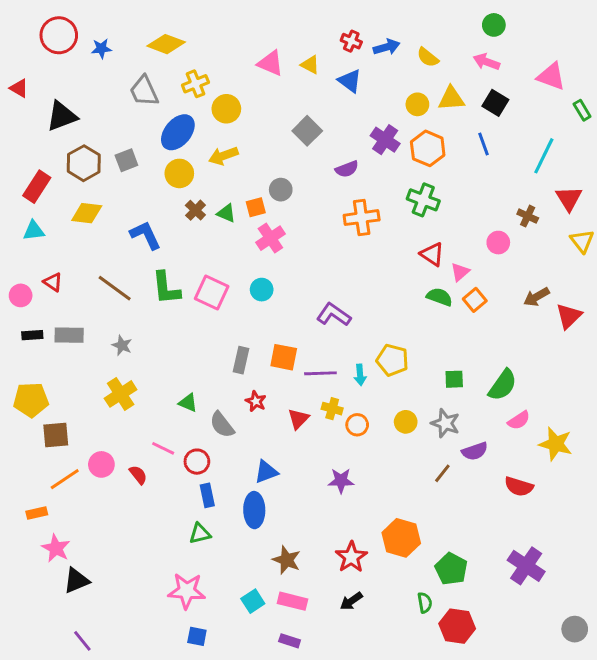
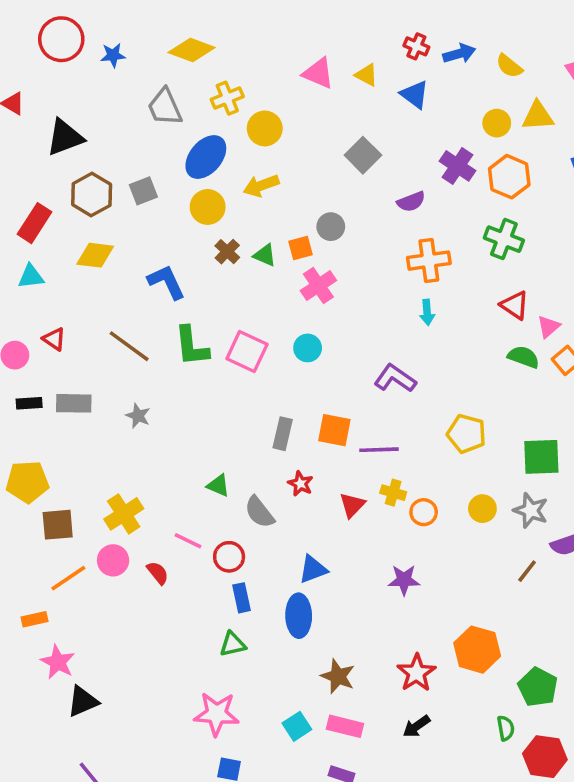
cyan arrow: (360, 375) -> (427, 312), moved
green square: (454, 379) -> (541, 457), size x1.6
yellow cross: (121, 394) -> (124, 514), moved

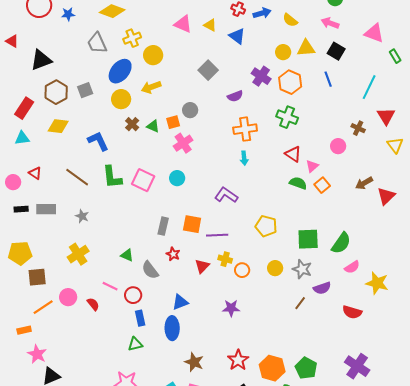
yellow cross: (124, 514) -> (78, 254), moved
orange hexagon: (477, 650) -> (272, 368), moved

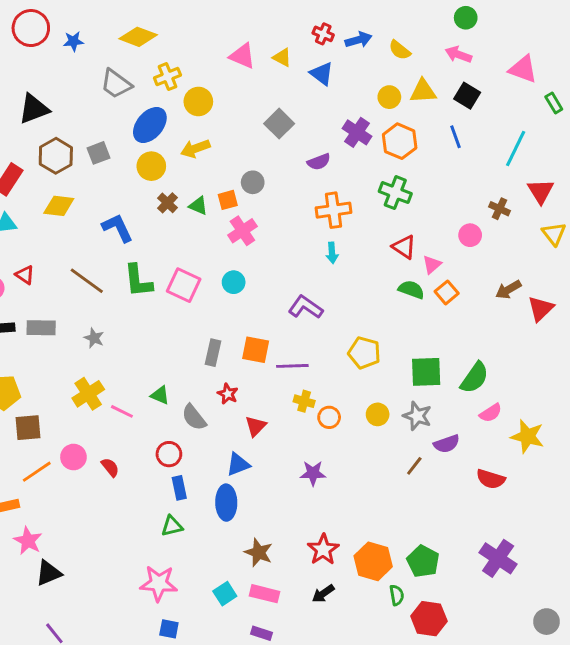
gray trapezoid: (97, 43) -> (116, 84), turned -30
red triangle: (202, 266) -> (256, 426), moved
pink line: (110, 286) -> (122, 411), moved

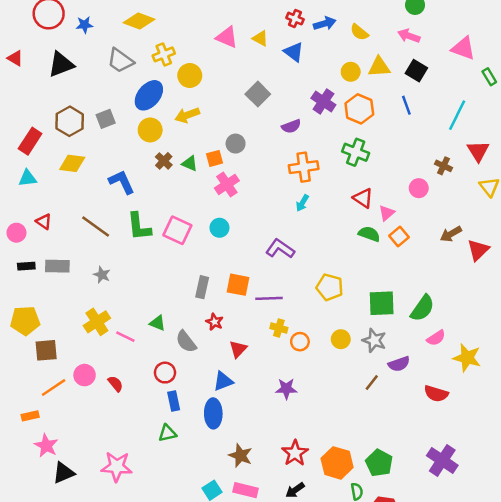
black triangle: (34, 109) -> (61, 64), moved
cyan arrow: (332, 253) -> (302, 203), turned 35
pink star: (159, 583) -> (117, 467), moved

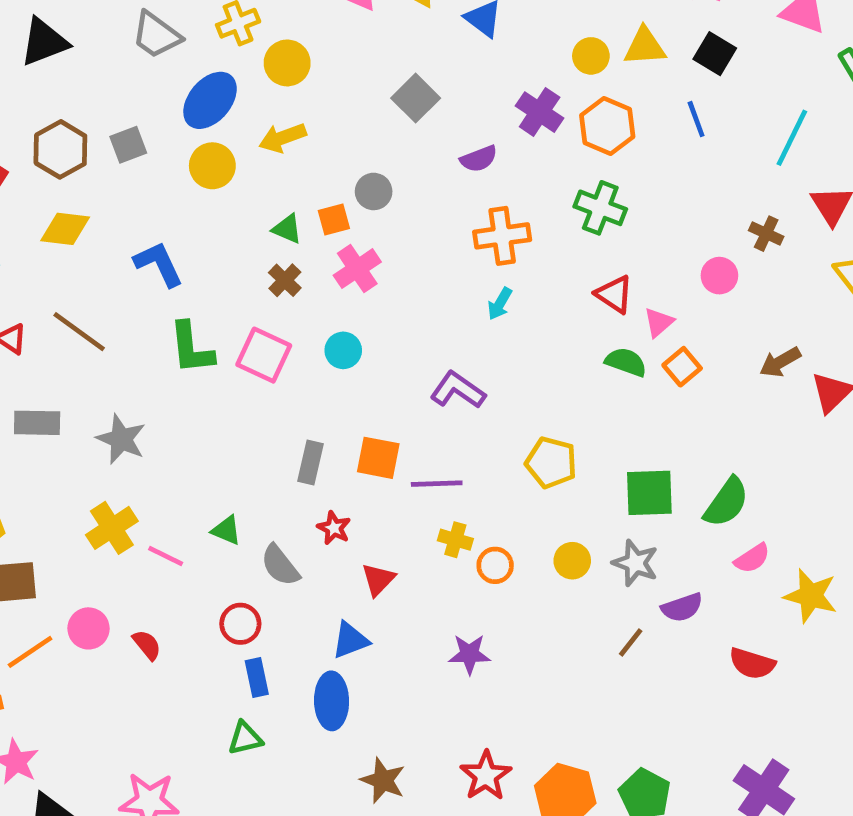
brown cross: (164, 161) -> (285, 280), moved
brown line: (96, 227) -> (79, 332), moved
gray star: (102, 275) -> (121, 439), size x1.5

